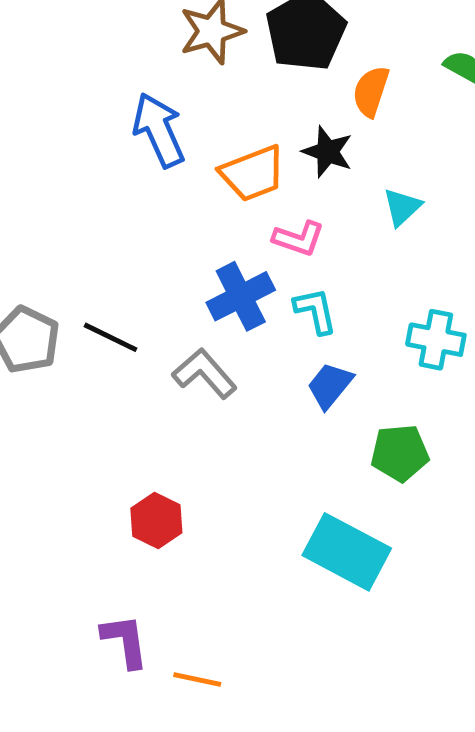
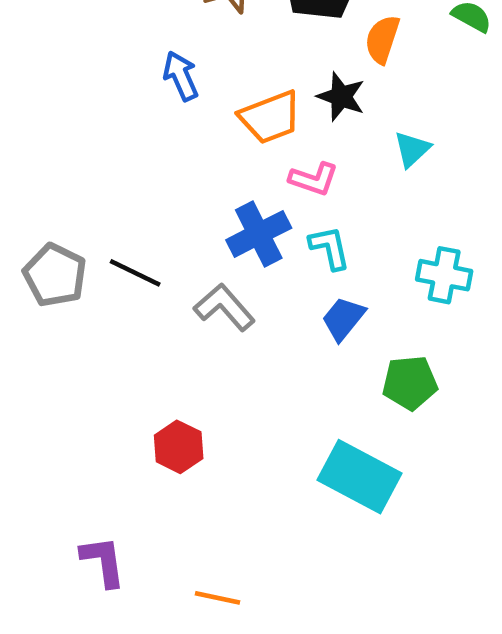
blue arrow: (159, 130) -> (181, 76), size x0.7
purple L-shape: (125, 641) -> (103, 561), moved

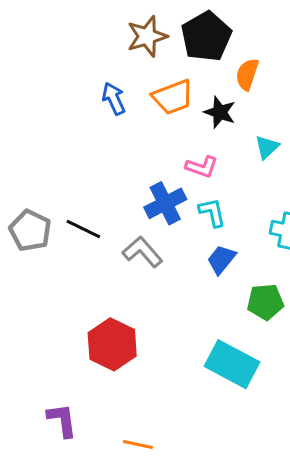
orange trapezoid: (270, 117) -> (173, 97), moved
red hexagon: (179, 447) -> (112, 344), size x1.5

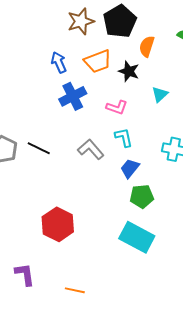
blue cross: (165, 203) -> (73, 96), moved
gray L-shape: (142, 252) -> (91, 149), moved
green pentagon: (265, 302) -> (142, 196), moved

